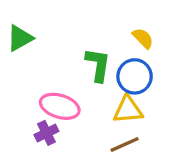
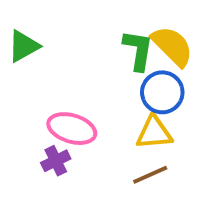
yellow semicircle: (143, 38) -> (172, 46), size x1.6
green L-shape: (98, 65) -> (138, 50), moved

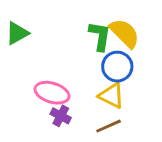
yellow triangle: (154, 133) -> (111, 96), turned 32
purple cross: (56, 161) -> (61, 116), moved, turned -36

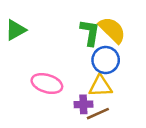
yellow triangle: (111, 96) -> (100, 86), turned -30
purple cross: (61, 116) -> (83, 104), moved, turned -30

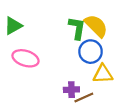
pink ellipse: (47, 84) -> (26, 58), moved
yellow triangle: (100, 86) -> (103, 74), moved

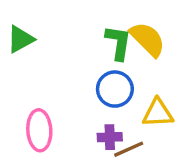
blue circle: (91, 52) -> (115, 89), moved
pink ellipse: (26, 58) -> (39, 130), moved, turned 70

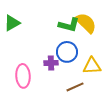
green L-shape: (118, 43) -> (69, 25), turned 95
purple cross: (110, 137) -> (51, 63), moved

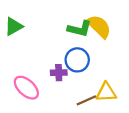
yellow triangle: (92, 66) -> (106, 92), moved
pink ellipse: (23, 76) -> (26, 88), turned -45

